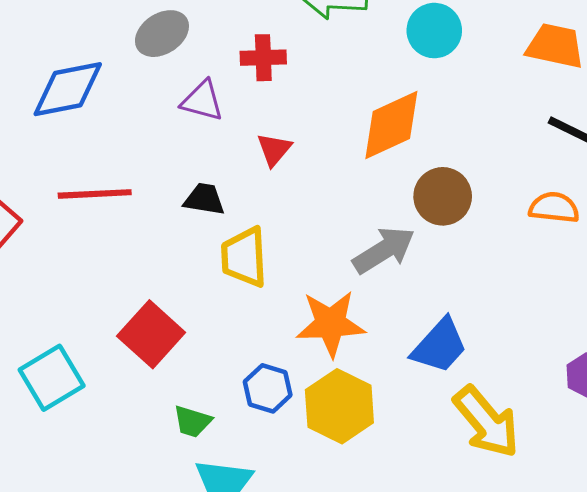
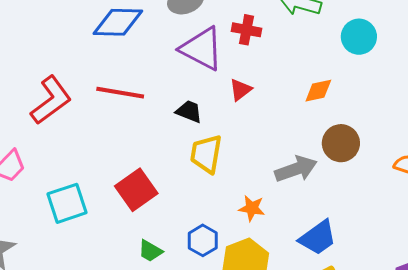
purple triangle: (202, 101) -> (202, 49), size x1.6
orange diamond: (391, 125) -> (318, 91), size x0.6
orange star: (331, 324) -> (252, 208), size x0.6

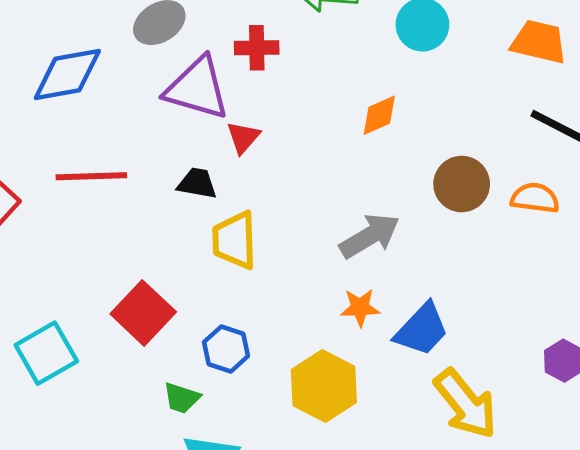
red triangle: (240, 90) -> (243, 137), moved
brown circle: (341, 143) -> (462, 184), moved
orange star: (252, 208) -> (360, 308), moved
blue hexagon: (203, 240) -> (226, 349), moved

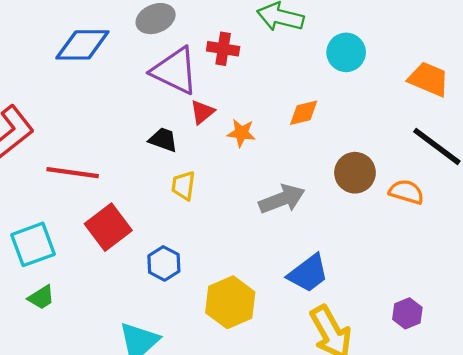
red line: (91, 176) -> (73, 173), moved
yellow trapezoid: (235, 240) -> (183, 186), size x0.7
orange star: (360, 308) -> (241, 133), moved
green trapezoid: (182, 398) -> (41, 297), moved, turned -60

